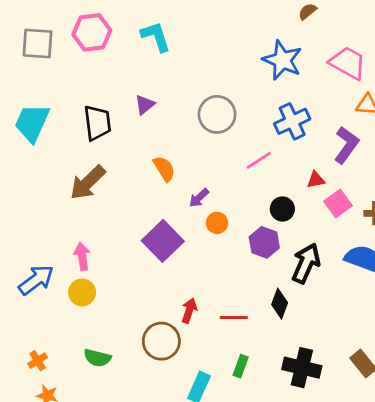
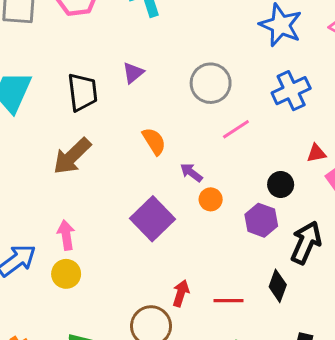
pink line: (259, 160) -> (236, 129), moved
purple arrow: (199, 198) -> (191, 173), turned 80

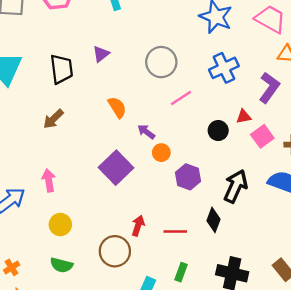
brown arrow: (72, 156) -> (53, 119), size x0.7
black circle: (281, 184) -> (218, 131), moved
purple hexagon: (261, 220) -> (188, 177), moved
yellow circle: (66, 274) -> (60, 225), moved

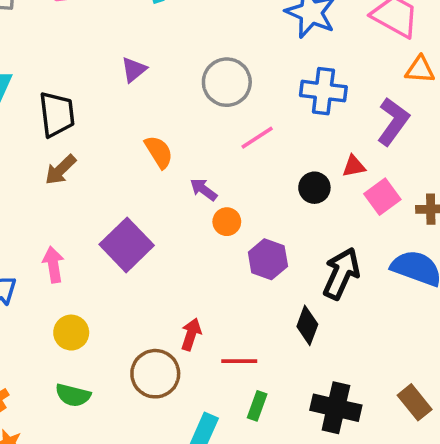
blue cross: (224, 68) -> (323, 91), turned 32
black trapezoid: (61, 69) -> (57, 114), moved
purple square: (116, 168) -> (127, 245), moved
red line: (175, 231) -> (239, 361), moved

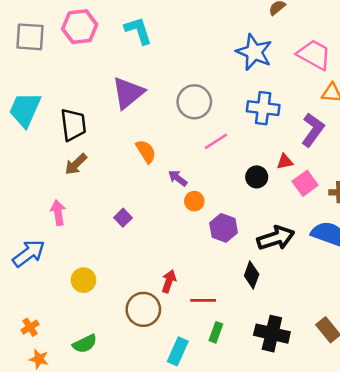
purple triangle: (134, 70) -> (128, 93), size x1.8
purple square: (127, 245) -> (123, 218), size x0.5
pink arrow: (53, 265) -> (58, 213), moved
black arrow: (341, 274) -> (276, 238), turned 48
green semicircle: (73, 395) -> (85, 344), moved, turned -40

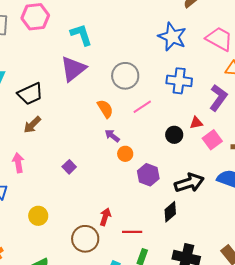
cyan L-shape: (138, 30) -> (81, 35), moved
black trapezoid: (73, 125) -> (30, 94), turned 72
orange semicircle: (146, 151) -> (105, 109), moved
black diamond: (252, 275) -> (170, 212), turned 30

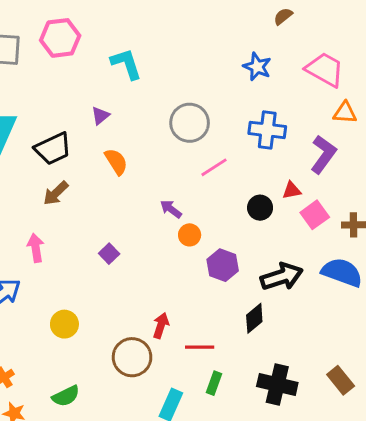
blue star: (172, 37) -> (257, 67), size x0.7
purple triangle: (73, 69) -> (100, 116), moved, size x0.5
orange semicircle: (105, 109) -> (116, 162), moved

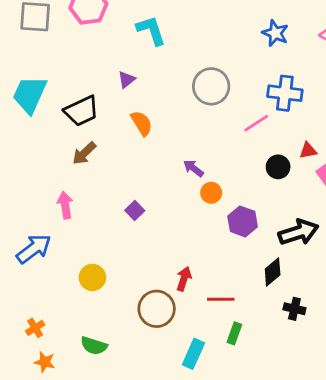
pink line: (214, 167) -> (256, 123), moved
black cross: (277, 385) -> (294, 309), moved, size x0.6
green semicircle: (66, 396) -> (94, 346), turned 44

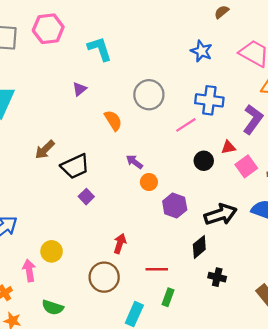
black trapezoid: (82, 111) -> (75, 166), moved
orange semicircle: (142, 123) -> (113, 120), moved
pink arrow: (65, 205) -> (29, 270), moved
red arrow: (184, 279) -> (120, 244), moved

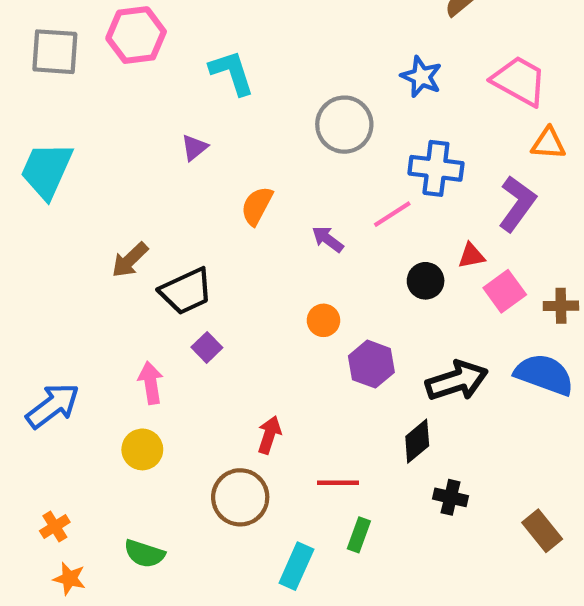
gray circle: (149, 95) -> (344, 125), moved
orange semicircle: (113, 120) -> (257, 206), turned -120
purple arrow: (134, 162) -> (328, 239), moved
pink arrow: (29, 270) -> (151, 383), moved

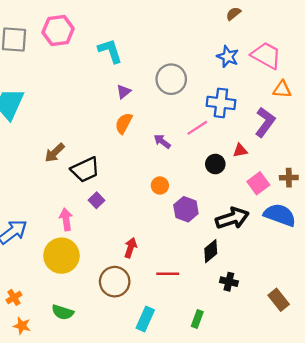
blue star: (421, 77) -> (228, 57), moved
purple triangle: (194, 147) -> (124, 92), moved
pink square: (505, 291) -> (258, 183), moved
yellow circle: (142, 449) -> (61, 256), size x1.6
green rectangle: (359, 535) -> (197, 319), moved

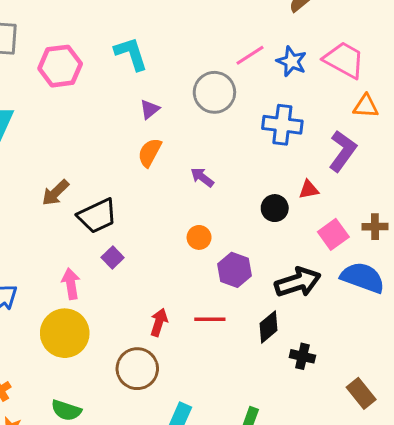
pink hexagon: (58, 31) -> (60, 66), moved
pink line: (197, 128) -> (250, 55), moved
red line: (168, 274) -> (210, 319), moved
black cross: (229, 282) -> (302, 356), moved

